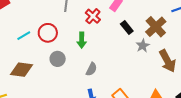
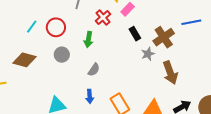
cyan line: (24, 36) -> (32, 27), turned -32

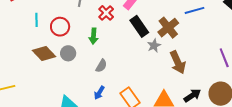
cyan line: (32, 27) -> (36, 20), moved, turned -32
black rectangle: (135, 34) -> (139, 26), size x1.5
brown diamond: (25, 60) -> (44, 54), moved, turned 35
blue arrow: (90, 96) -> (99, 93), turned 40

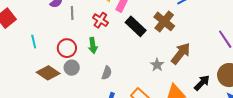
red circle: (60, 27) -> (67, 48), moved
gray star: (154, 46) -> (157, 65), moved
brown arrow: (178, 62) -> (181, 53), turned -105

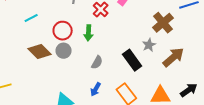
black rectangle: (136, 26) -> (132, 60), moved
cyan line: (34, 42) -> (31, 18), turned 64
gray star: (157, 65) -> (149, 45), moved

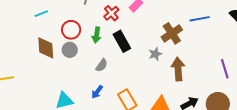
brown diamond: (39, 51) -> (46, 48), turned 35
brown arrow: (173, 57) -> (178, 69), turned -60
black rectangle: (132, 60) -> (122, 41), moved

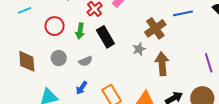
brown diamond: (46, 48) -> (27, 61), moved
gray circle: (70, 50) -> (59, 58), moved
gray semicircle: (102, 65) -> (86, 61), turned 32

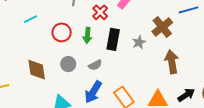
black rectangle: (105, 37) -> (113, 39), turned 45
gray star: (139, 49) -> (139, 42), moved
blue arrow: (81, 88) -> (93, 92), size x1.6

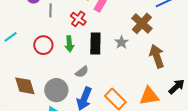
gray circle: (68, 64) -> (56, 90), moved, size x1.5

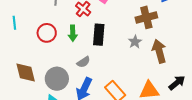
brown cross: (142, 23) -> (146, 17), turned 30
cyan line: (11, 37) -> (14, 23), turned -64
gray star: (121, 42) -> (135, 42), moved

